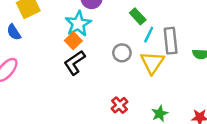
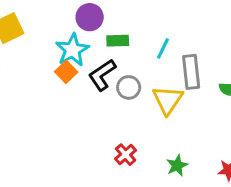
green rectangle: (138, 16) -> (118, 41), moved, turned -49
cyan line: (149, 35) -> (163, 48), moved
black L-shape: (75, 63) -> (102, 75), moved

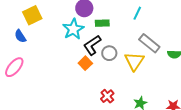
cyan line: (163, 48) -> (137, 13), moved
orange square: (66, 72) -> (85, 63), moved
gray rectangle: (191, 72) -> (149, 43), turned -45

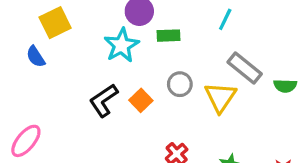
black L-shape: (92, 45) -> (104, 100), moved
pink ellipse: (14, 67) -> (26, 141), moved

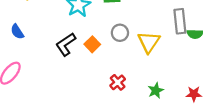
blue semicircle: (36, 57) -> (17, 32), moved
gray rectangle: (245, 68) -> (180, 21), moved, turned 45

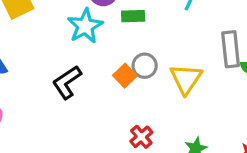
orange square: (92, 44) -> (125, 76), moved

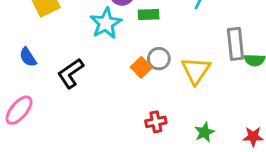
black L-shape: (67, 82) -> (71, 73), moved
red cross: (141, 137) -> (156, 122), turned 30

